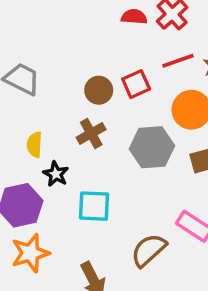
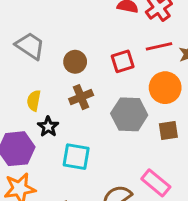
brown circle: (99, 90) -> (75, 62), moved

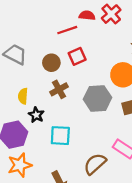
red line: (159, 46) -> (67, 30), moved
red square: (123, 61) -> (77, 56), moved

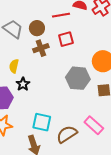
brown circle: (51, 63) -> (37, 28), moved
brown cross: (59, 89) -> (41, 48), moved
cyan square: (60, 136) -> (42, 122), moved

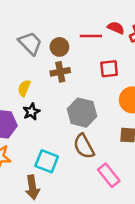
red square: (66, 39) -> (109, 69), moved
gray hexagon: (78, 78) -> (82, 113), moved
brown semicircle: (67, 134) -> (84, 146), moved, turned -95

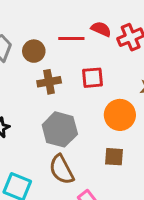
brown cross: (60, 72) -> (49, 82), moved

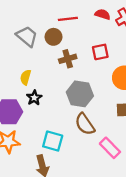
red line: (71, 39) -> (68, 19), moved

